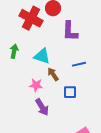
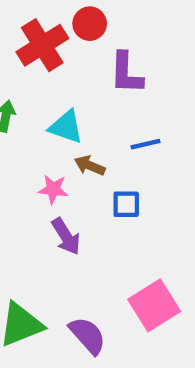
red cross: (31, 18) -> (42, 45), turned 30
brown arrow: (53, 74) -> (90, 166), turned -32

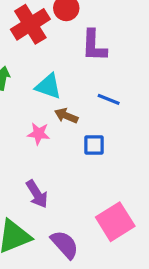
blue line: (146, 144) -> (109, 99), turned 35
purple arrow: (66, 237) -> (37, 194), moved

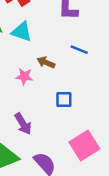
cyan triangle: (48, 86) -> (22, 32), moved
blue square: (94, 145) -> (64, 99), moved

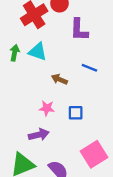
pink star: (24, 76) -> (47, 108), moved
purple arrow: (23, 124) -> (39, 135), turned -72

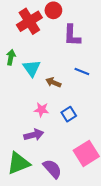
cyan triangle: (38, 52) -> (32, 68), moved, turned 36
blue square: (76, 113) -> (69, 114), turned -32

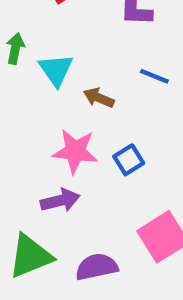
pink star: (41, 110) -> (75, 151), size x1.5
purple semicircle: (52, 169) -> (97, 267), turned -60

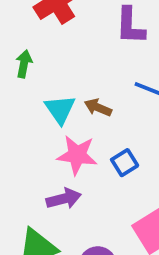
cyan triangle: (56, 70) -> (60, 109), moved

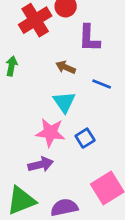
brown arrow: (98, 107) -> (66, 67), moved
cyan triangle: (60, 109) -> (64, 102), moved

